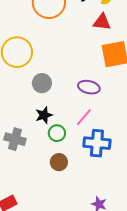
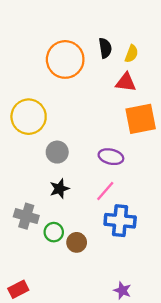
green circle: (57, 133) -> (54, 232), moved

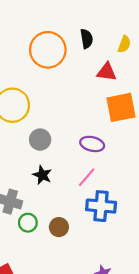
yellow semicircle: (131, 54) -> (124, 44), moved
black star: (59, 189) -> (42, 175), turned -30
green circle: (54, 232) -> (28, 223), moved

